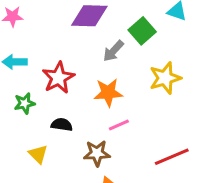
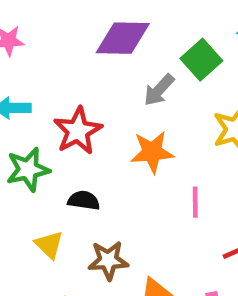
green star: (25, 103) -> (28, 169), size x1.4
pink line: (119, 125) -> (195, 202), moved, turned -66
brown star: (97, 153) -> (108, 260), moved

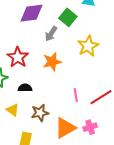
pink line: (195, 202) -> (76, 95), moved

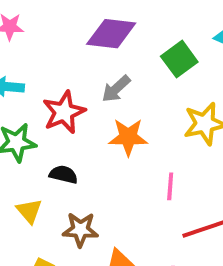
gray arrow: (51, 34) -> (116, 89), moved
pink line: (76, 95) -> (170, 186), moved

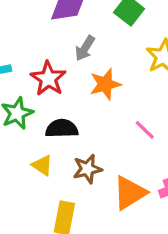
black semicircle: (63, 174) -> (62, 129), size x1.4
pink line: (170, 186) -> (145, 130), moved, turned -35

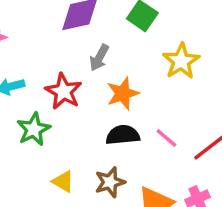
black semicircle: (62, 129) -> (123, 135), moved

